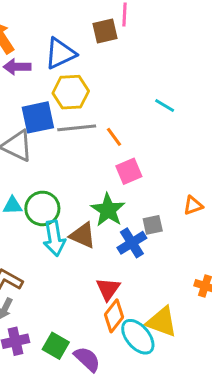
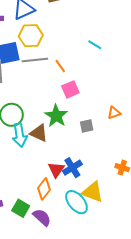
blue cross: (132, 243) -> (72, 168), moved
orange diamond: (114, 316) -> (44, 189), moved

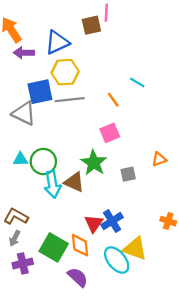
orange line: (60, 66) -> (113, 100), moved
orange diamond: (44, 189) -> (80, 245), turned -45
green square: (21, 208) -> (54, 247), moved, size x1.4

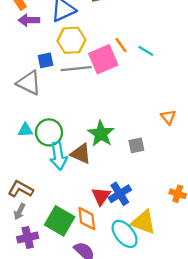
blue square: (40, 92) -> (45, 60), size x0.6
orange line: (113, 100) -> (121, 45), moved
pink square: (110, 133) -> (103, 59), moved, size x1.4
orange triangle: (159, 159) -> (168, 117), moved, turned -49

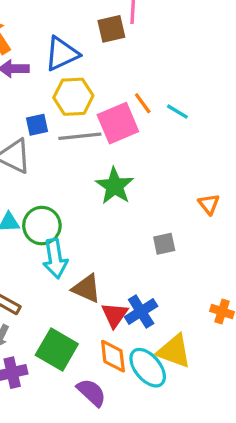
green star: (101, 134) -> (115, 186), moved
brown triangle: (81, 154) -> (87, 288), moved
orange diamond: (87, 219) -> (113, 356), moved

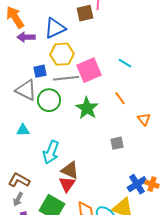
orange line: (143, 103) -> (120, 98), moved
green circle: (42, 226) -> (49, 100), moved
cyan arrow: (55, 259) -> (51, 152), turned 30
blue cross: (141, 312) -> (137, 184), moved
red triangle: (115, 315) -> (67, 184), moved

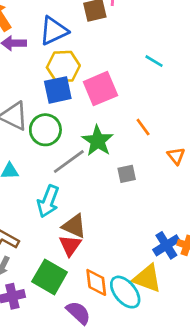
cyan line: (125, 63) -> (154, 61), moved
blue square: (40, 71) -> (58, 90), moved, size x1.5
gray line: (66, 78) -> (69, 161), moved, turned -30
gray square: (117, 143) -> (127, 174), moved

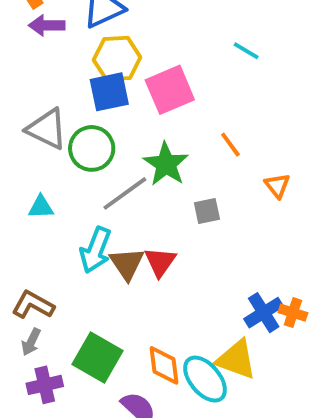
brown triangle: (74, 226) -> (127, 264), moved, turned 32
red triangle: (70, 245) -> (160, 262), moved

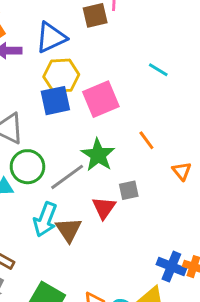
green circle: (92, 148) -> (27, 167), moved
red triangle: (160, 262) -> (104, 208), moved
blue cross: (264, 313) -> (171, 267), turned -36

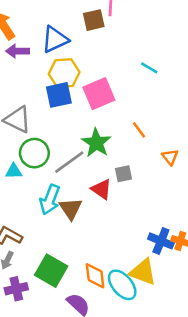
red triangle: (104, 208) -> (102, 189), turned -30

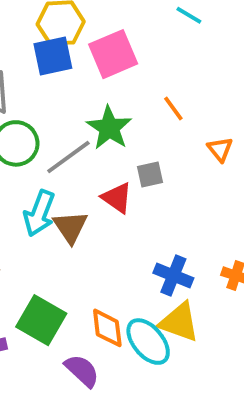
blue cross: (161, 241) -> (173, 276), moved

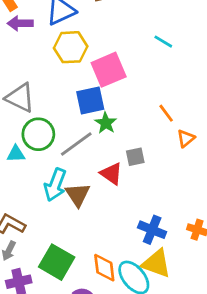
blue square: (53, 56) -> (90, 101), moved
orange line: (173, 108) -> (166, 113), moved
green star: (109, 128) -> (106, 123), size x0.7
orange triangle: (220, 149) -> (186, 138), turned 30

